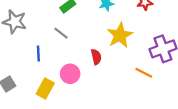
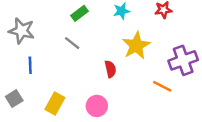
blue line: (38, 53) -> (30, 65), moved
pink circle: (70, 74) -> (97, 106), moved

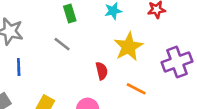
green rectangle: (80, 13) -> (70, 13), turned -70
orange line: (162, 86) -> (136, 89), moved

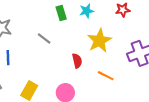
green rectangle: (70, 13) -> (61, 13), moved

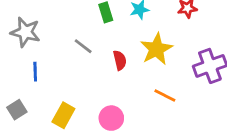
red semicircle: (77, 61) -> (120, 60), moved

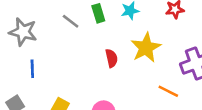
gray line: (83, 46) -> (71, 21), moved
orange line: (165, 96) -> (168, 91), moved

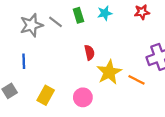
gray star: (23, 32) -> (31, 25), moved, turned -30
yellow star: (146, 48) -> (109, 72), moved

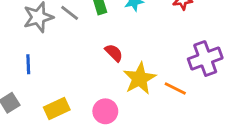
red semicircle: (89, 53) -> (114, 53), turned -32
yellow rectangle: (46, 95) -> (57, 108), turned 36

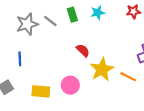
yellow rectangle: (57, 108) -> (41, 91), turned 30
pink circle: (105, 111) -> (70, 85), moved

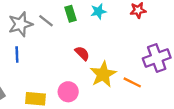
blue line: (20, 59) -> (17, 54), moved

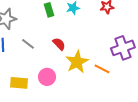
gray line: (46, 21) -> (28, 44), moved

